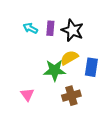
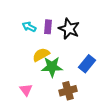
yellow semicircle: (69, 58) -> (41, 55), moved
blue rectangle: (91, 67) -> (87, 64), turned 30

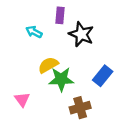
purple rectangle: (48, 27) -> (60, 15), moved
pink triangle: (26, 90) -> (22, 99), moved

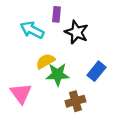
cyan arrow: (34, 32) -> (32, 30), size x1.5
pink triangle: (22, 99) -> (21, 93), size x1.5

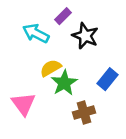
purple rectangle: (56, 14) -> (63, 16), turned 40
green star: (58, 74) -> (64, 83), turned -30

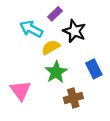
yellow semicircle: (51, 68) -> (51, 47), moved
blue rectangle: (107, 79) -> (94, 69), turned -66

